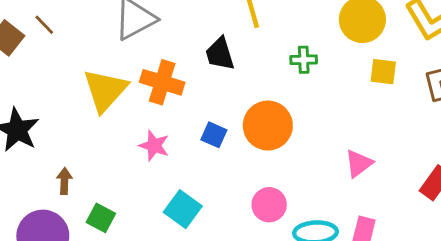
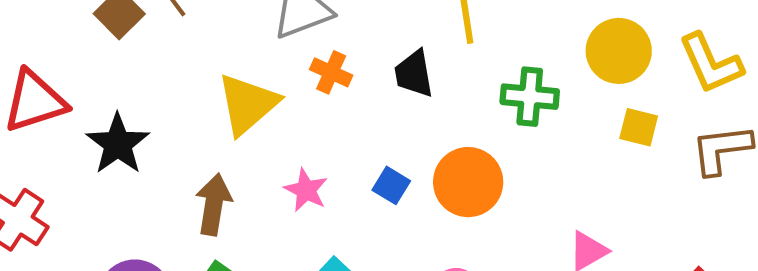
green cross: (304, 60) -> (530, 97), size x1.5
orange cross: (162, 82) -> (331, 72), moved, size x0.7
brown arrow: (64, 181) -> (214, 204), moved, size x1.6

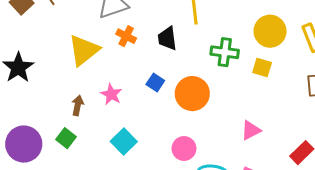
yellow square: (639, 127) -> (262, 67), moved
blue square: (391, 185) -> (155, 82), moved
brown arrow: (214, 204) -> (78, 105), moved, size x0.7

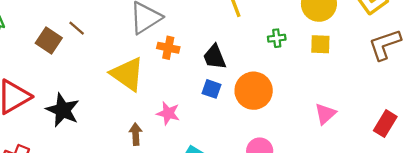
black trapezoid: (167, 38) -> (215, 57), moved
yellow triangle: (84, 50) -> (127, 74), turned -32
green cross: (225, 52) -> (277, 38), size x0.6

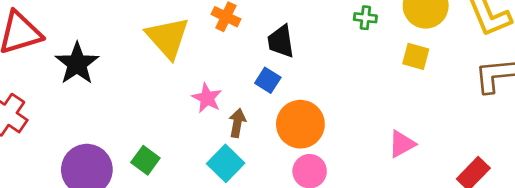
green cross: (277, 38) -> (365, 18), moved
orange circle: (254, 91) -> (300, 124), moved
brown arrow: (136, 134) -> (237, 123), moved

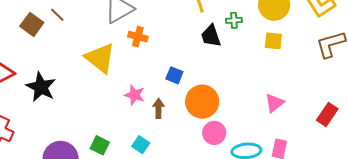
black trapezoid: (281, 41) -> (211, 36), moved
cyan square: (226, 163) -> (141, 145), moved, size x0.7

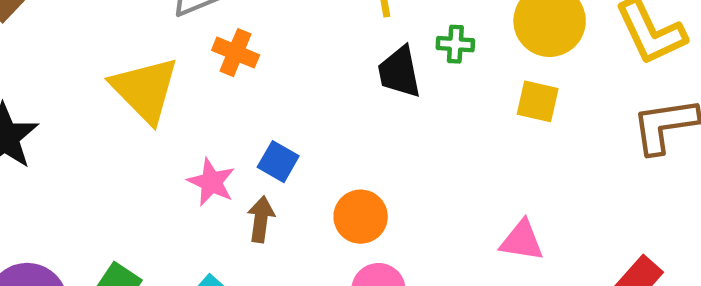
blue square: (174, 75) -> (278, 162), moved
orange circle: (202, 102) -> (361, 217), size x0.7
pink triangle: (274, 103) -> (522, 241), turned 40

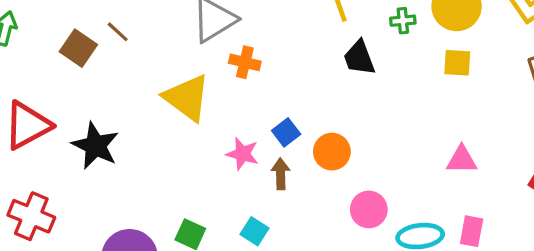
green cross: (455, 44) -> (403, 21), moved
blue square: (278, 162) -> (286, 132), turned 32
orange circle: (361, 217) -> (332, 152), moved

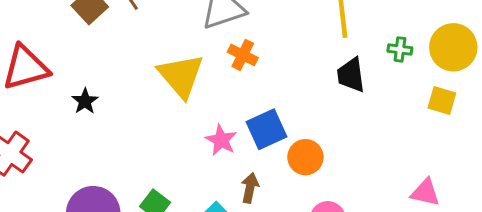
blue square: (286, 132) -> (267, 129), size x1.5
black star: (95, 146) -> (85, 101), size x0.6
brown arrow: (281, 174) -> (250, 188), moved

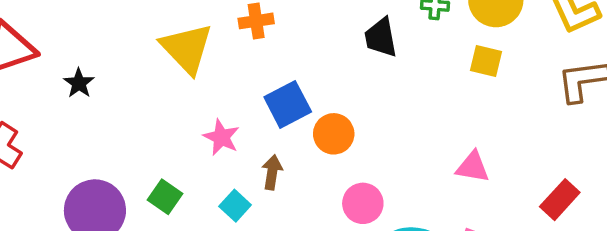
orange cross: (243, 55) -> (256, 21), turned -32
pink star: (221, 140) -> (221, 137), moved

